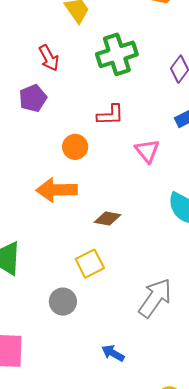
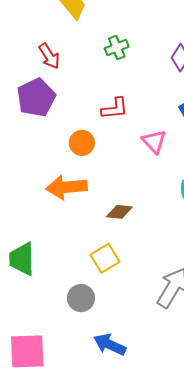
green cross: (117, 54) -> (117, 48), size x0.6
purple pentagon: (33, 98) -> (36, 97), size x1.4
blue arrow: (113, 353) -> (110, 345), moved, size x1.4

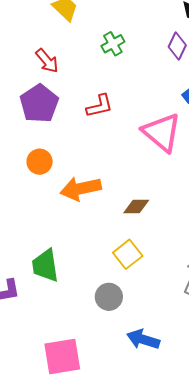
red L-shape: (115, 108) -> (100, 106), moved
pink triangle: (154, 142) -> (162, 132), size x1.6
orange circle: (82, 143) -> (40, 162), moved

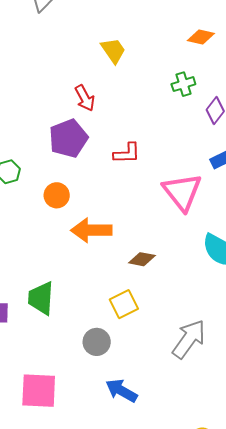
green cross: (113, 44) -> (183, 84), moved

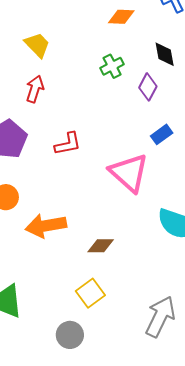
red arrow: (85, 98) -> (35, 89), moved, turned -124

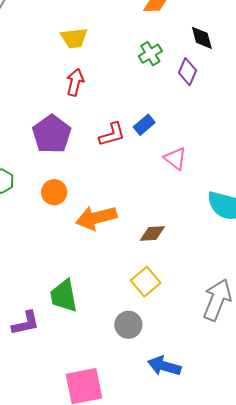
yellow trapezoid: (37, 45) -> (74, 38), turned 132
blue rectangle: (162, 134) -> (144, 125), moved
pink triangle: (129, 173) -> (175, 159), size x0.6

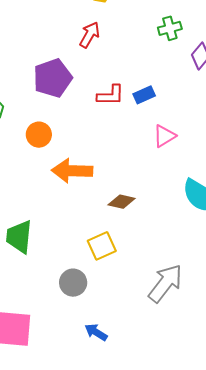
pink triangle: (175, 159) -> (164, 136), turned 35
blue arrow: (164, 366) -> (96, 332), size x0.7

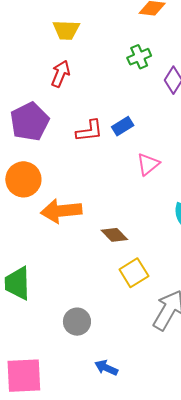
orange circle: (39, 135) -> (23, 179), size x1.4
brown diamond: (122, 202) -> (114, 235), turned 40
yellow square: (102, 246) -> (134, 273), moved

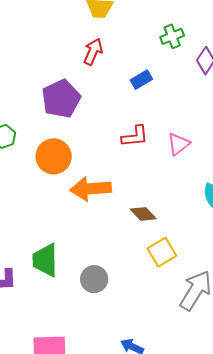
blue rectangle: (123, 126) -> (141, 80), moved
red L-shape: (89, 131) -> (135, 136), moved
gray circle: (77, 322) -> (94, 279), moved

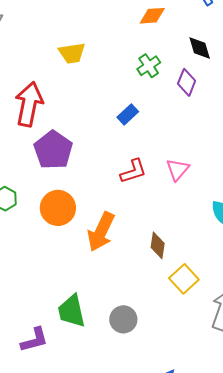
red arrow: (93, 52) -> (29, 104), moved, size x1.6
orange arrow: (91, 189) -> (101, 232), turned -48
brown diamond: (143, 214) -> (158, 245), turned 64

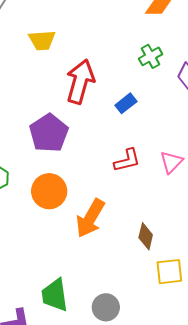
yellow trapezoid: (72, 53) -> (42, 40), moved
red arrow: (29, 104) -> (80, 82), moved
yellow square: (184, 279) -> (169, 272), turned 32

